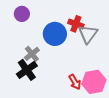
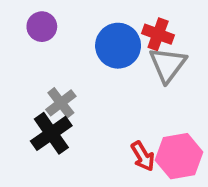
red cross: (76, 24) -> (158, 34), moved
blue circle: (55, 34) -> (118, 46), moved

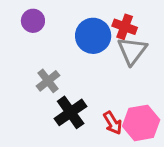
black cross: (51, 133) -> (71, 112), moved

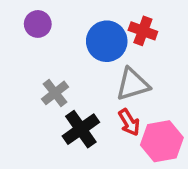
gray triangle: (132, 51) -> (133, 84), moved, turned 36
red arrow: (113, 123) -> (129, 122), moved

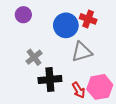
red arrow: (129, 122) -> (79, 90), moved
black cross: (81, 129) -> (50, 79), turned 30

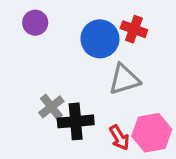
gray cross: (34, 57) -> (51, 107), moved

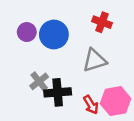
purple circle: (35, 23) -> (27, 32), moved
blue circle: (100, 39) -> (54, 34), moved

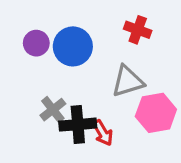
pink hexagon: (116, 101) -> (156, 113), moved
red arrow: (91, 105) -> (103, 133), moved

